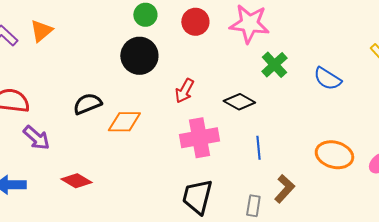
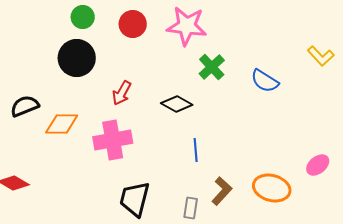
pink cross: (199, 138) -> (113, 140), moved
orange ellipse: (334, 155) -> (272, 188), moved

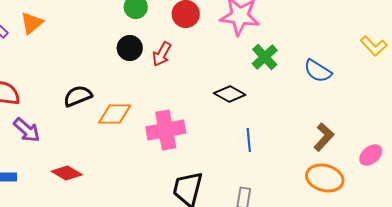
black circle: (77, 58) -> (130, 48), size x0.7
red arrow: (122, 93) -> (162, 54), moved
brown L-shape: (222, 191) -> (324, 137), moved

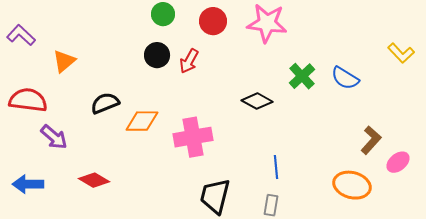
orange triangle: (32, 23) -> (64, 61), moved
green cross: (265, 57) -> (302, 76), moved
brown L-shape: (324, 137) -> (371, 140), moved
blue line: (249, 140) -> (276, 167), moved

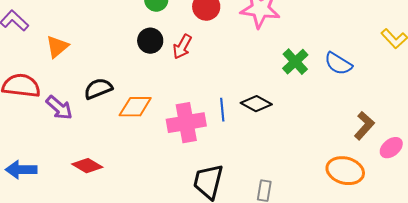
black diamond: (257, 101) -> (256, 104), moved
purple arrow: (54, 137) -> (59, 108), moved
blue line: (276, 167) -> (222, 110), moved

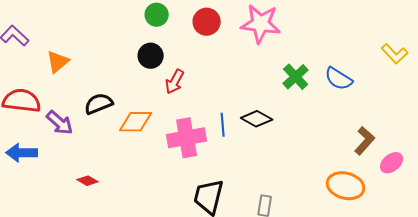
red arrow: (182, 47) -> (175, 82), moved
red diamond: (87, 166) -> (88, 181), size x0.7
blue arrow: (21, 170) -> (22, 153), moved

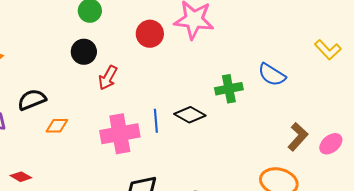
red circle: (207, 22) -> (150, 34), moved
green cross: (296, 77) -> (229, 89), moved, turned 32
orange diamond: (136, 122) -> (57, 126), moved, size x0.7
pink ellipse: (392, 163) -> (331, 144), moved

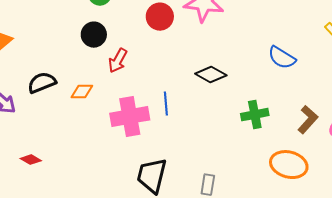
green cross: (229, 89) -> (255, 115), moved
black diamond: (190, 115) -> (211, 75), moved
orange diamond: (57, 126) -> (82, 92), moved

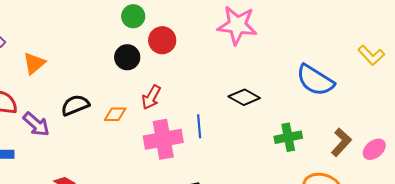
red circle: (160, 17) -> (162, 40), moved
blue semicircle: (282, 58) -> (315, 80), size x1.4
red arrow: (118, 61) -> (151, 97), moved

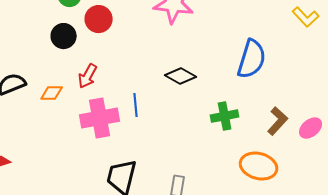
yellow L-shape: (371, 55) -> (306, 17), moved
blue semicircle: (315, 80) -> (252, 59), turned -105

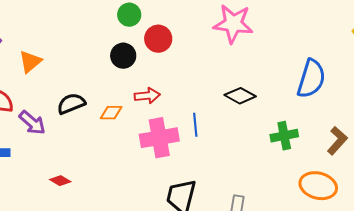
red arrow: (88, 76) -> (147, 96), turned -125

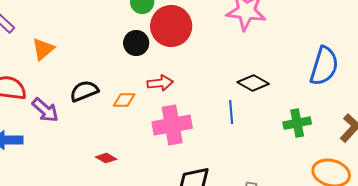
red circle: (158, 39) -> (171, 26), size x1.5
blue line: (195, 125) -> (231, 112), moved
red diamond: (60, 181) -> (106, 158), moved

